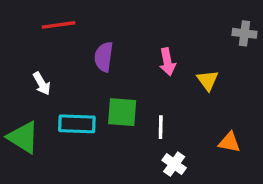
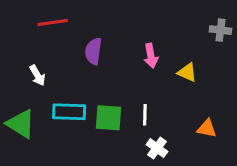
yellow triangle: (208, 80) -> (187, 72), turned -30
green square: (122, 112) -> (109, 118), moved

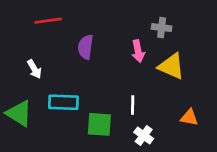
gray cross: (220, 30) -> (162, 28), moved
yellow triangle: (187, 72) -> (171, 66), size x1.5
green square: (109, 118) -> (99, 124), moved

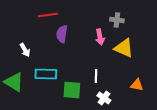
red line: (48, 21) -> (48, 15), moved

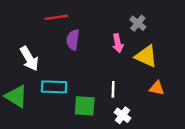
gray cross: (117, 20) -> (138, 23), turned 32
white arrow: (25, 50) -> (29, 59), size x1.5
orange triangle: (137, 85) -> (157, 88), moved

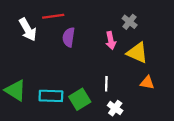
white arrow: (29, 59) -> (28, 30), moved
cyan rectangle: (54, 87) -> (51, 96), moved
green square: (85, 106) -> (80, 99), turned -35

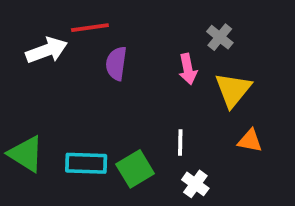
white arrow: (28, 30) -> (47, 50), turned -80
yellow triangle: (137, 53) -> (233, 90), turned 45

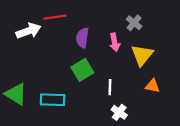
purple semicircle: (116, 63) -> (82, 38), moved
green square: (135, 169) -> (82, 70), moved

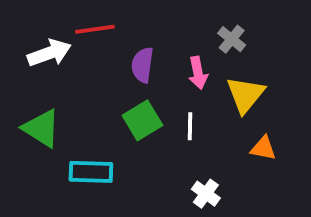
white line: (110, 87) -> (190, 126), moved
green triangle: (16, 94) -> (41, 128), moved

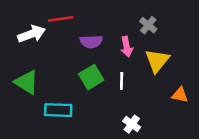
purple semicircle: (142, 65) -> (91, 42), turned -100
orange triangle: (263, 148) -> (180, 95), moved

